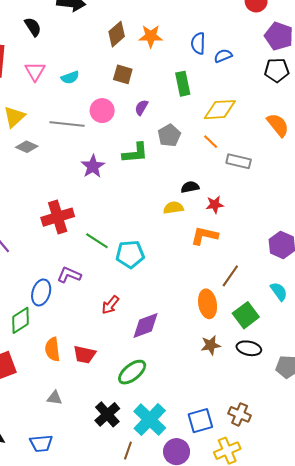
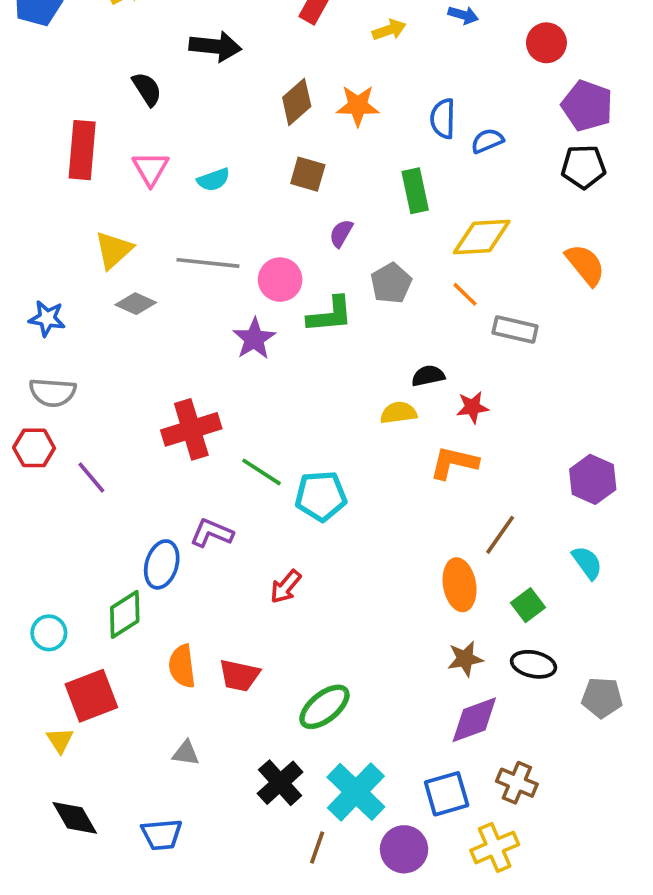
pink circle: (102, 111) -> (280, 280), moved
green square: (246, 315) -> (528, 605), size x0.7
purple diamond: (146, 326) -> (474, 720), moved

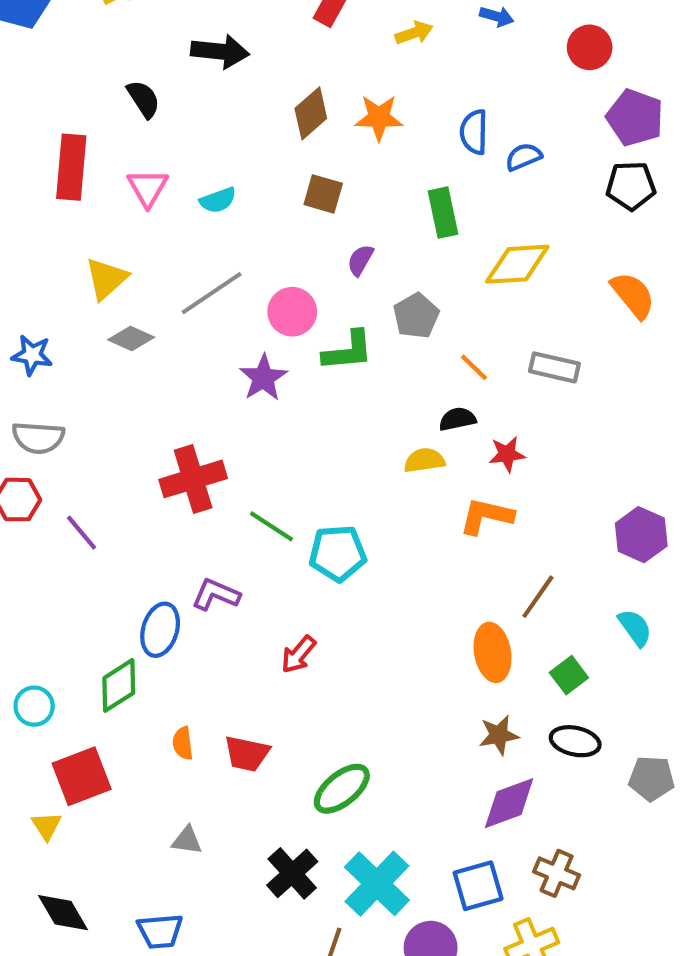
gray line: (208, 263) -> (212, 293), turned -40
orange line: (465, 294) -> (474, 367), moved
orange semicircle: (182, 666) -> (183, 743), size x0.7

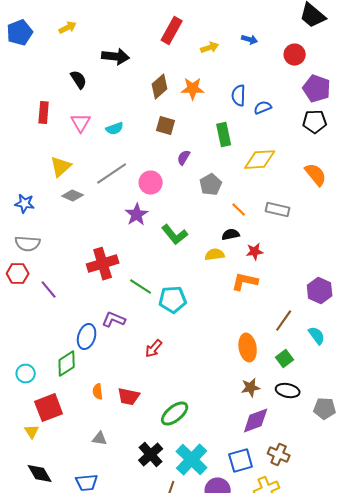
red rectangle: (71, 167) -> (44, 113), size x0.7
green L-shape: (348, 351) -> (175, 235), moved, turned 56
brown line: (538, 597) -> (284, 321), moved

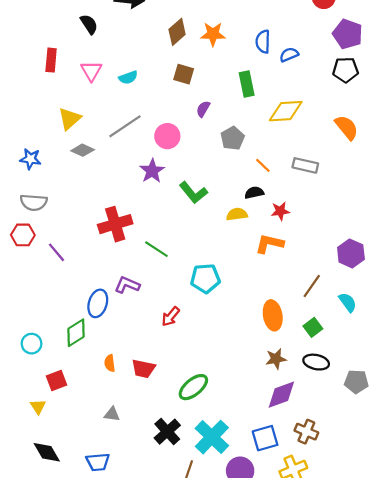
cyan pentagon: (173, 300) -> (205, 278), moved
red square: (49, 408) -> (56, 381), size x0.7

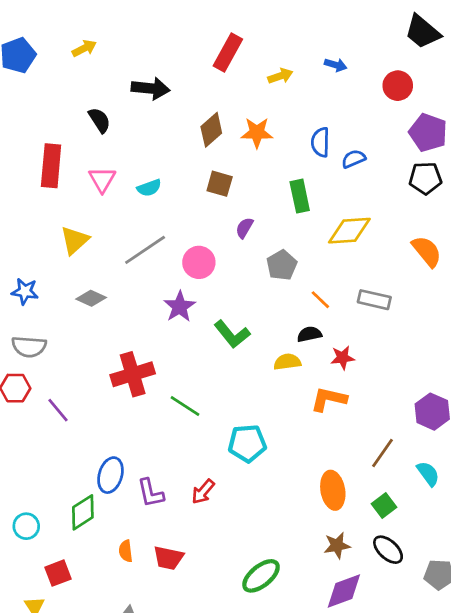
red rectangle: (51, 60) -> (51, 166), size x1.4
gray diamond: (83, 150) -> (91, 298), moved
purple L-shape: (127, 285) -> (151, 493), moved, turned -125
black ellipse: (316, 362) -> (388, 550), turned 30
green ellipse: (193, 387) -> (261, 576), moved

